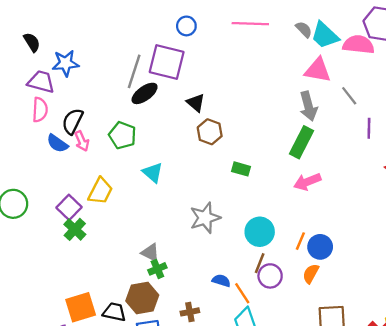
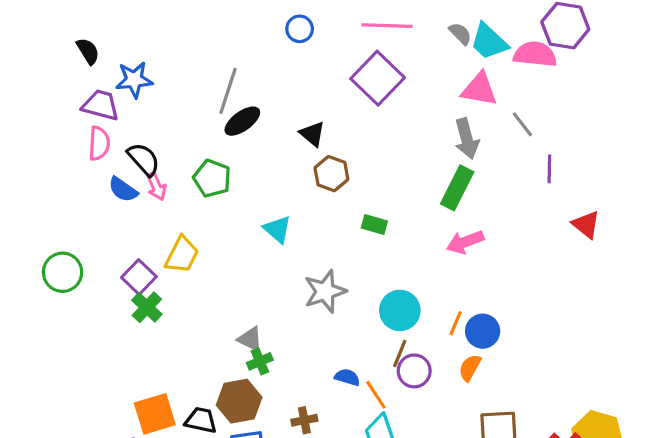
purple square: (167, 62) -> (378, 78), moved, turned 30
black semicircle: (72, 121) -> (144, 159), turned 112
cyan triangle: (153, 172) -> (277, 229), moved

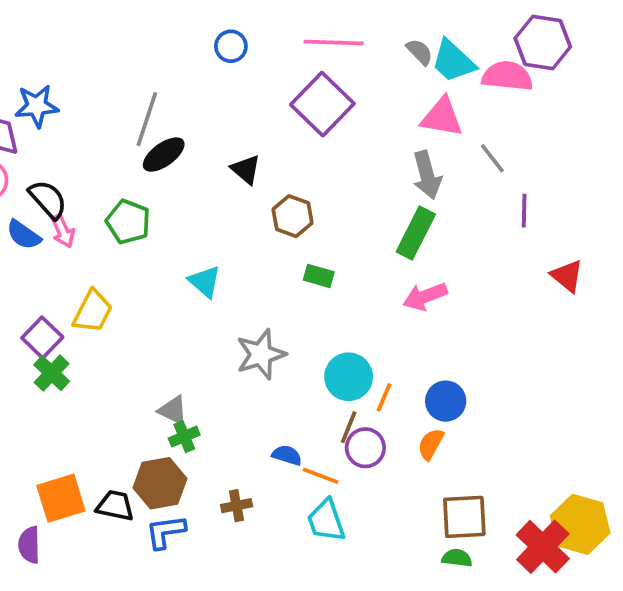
brown hexagon: (331, 174) -> (293, 216), moved
orange line: (456, 323) -> (384, 397), moved
orange line: (376, 395) -> (321, 476), turned -36

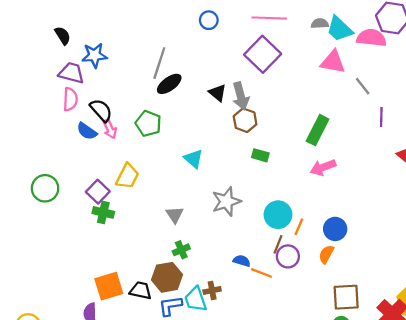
gray semicircle: (420, 52) -> (320, 23), turned -49
gray arrow: (427, 175) -> (241, 96), moved
green cross: (52, 373) -> (103, 212), turned -30
gray triangle: (173, 410) -> (175, 215), moved, turned 30
cyan trapezoid: (326, 521) -> (196, 299), moved

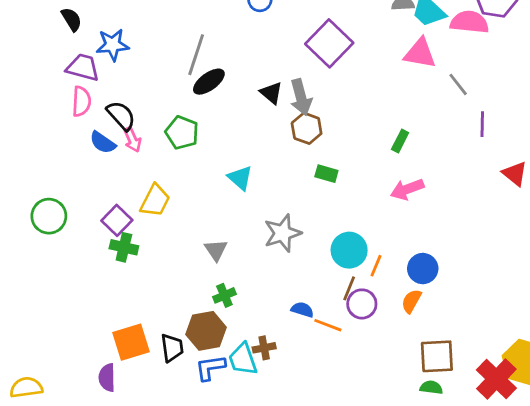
green rectangle: (318, 130) -> (400, 141), size x0.6
black trapezoid: (141, 290) -> (172, 348), turned 70

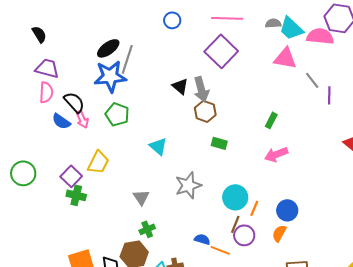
blue star: (113, 45) -> (110, 76), moved, size x1.4
black ellipse: (209, 82) -> (108, 48), moved
purple line: (482, 124) -> (329, 95), moved

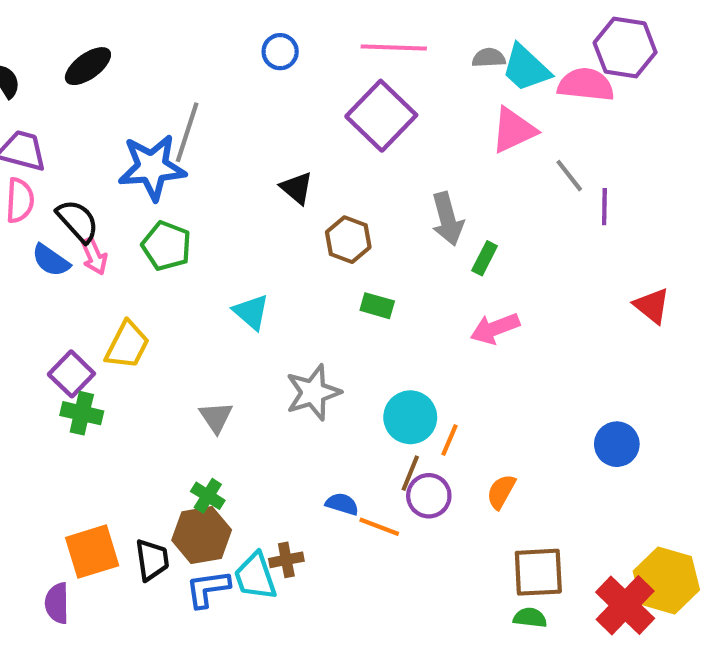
black ellipse: (108, 48) -> (88, 66), moved
pink triangle: (285, 58) -> (514, 130), turned -35
gray arrow: (201, 89) -> (447, 219), moved
blue circle: (287, 210) -> (617, 444), moved
green cross: (147, 229) -> (208, 496), moved, turned -35

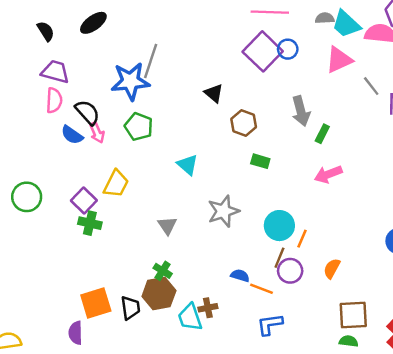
blue circle: (280, 52) -> (288, 49), moved
blue L-shape: (208, 589) -> (270, 324), moved

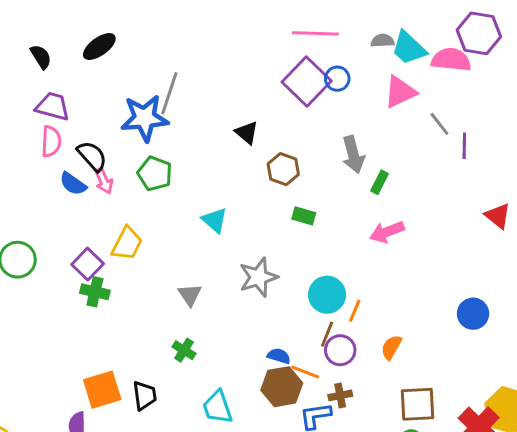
brown hexagon: (159, 293) -> (282, 387), moved
brown cross: (208, 308) -> (340, 395), moved

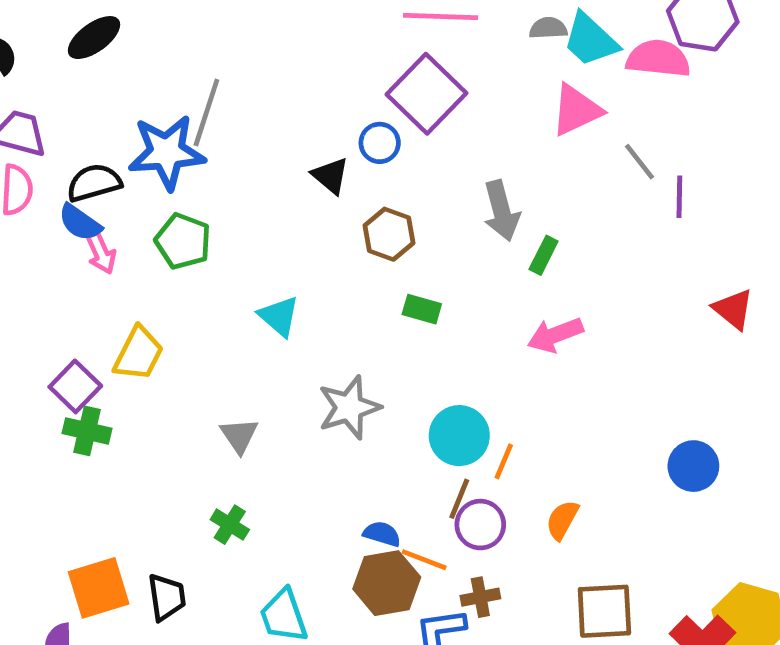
blue circle: (337, 79) -> (380, 143), moved
black semicircle: (92, 156) -> (94, 183), moved, turned -64
blue semicircle: (73, 184) -> (80, 223), moved

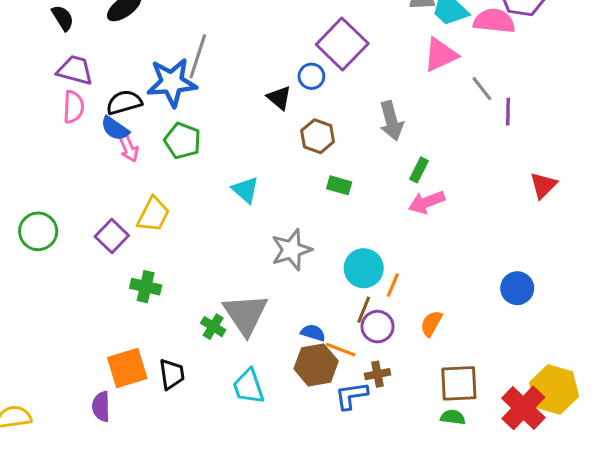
green rectangle: (544, 255) -> (419, 170), moved
red triangle: (733, 309) -> (543, 185), turned 36
green cross: (87, 431) -> (146, 287), moved
gray triangle: (239, 436) -> (245, 314), moved, size x1.8

